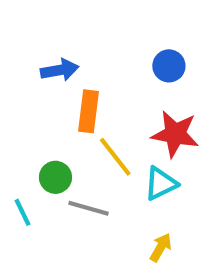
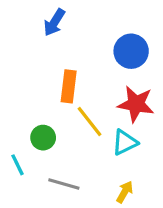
blue circle: (169, 66) -> (131, 51), size x1.4
blue arrow: (60, 70) -> (54, 22), moved, turned 132
gray line: (88, 208) -> (64, 184), moved

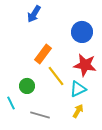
orange rectangle: (69, 86) -> (43, 54), turned 30
yellow arrow: (125, 192) -> (78, 111), moved

